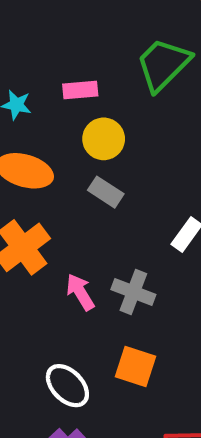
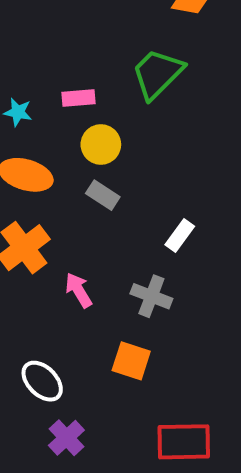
gray cross: (133, 292) -> (151, 296), moved
white ellipse: (67, 386) -> (42, 381), moved

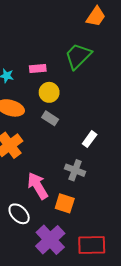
pink arrow: (79, 290) -> (38, 186), moved, size x1.5
purple cross: (66, 438) -> (50, 240), moved, size x1.6

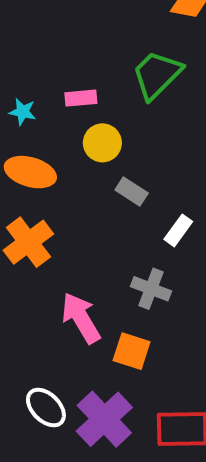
gray rectangle: (50, 118) -> (132, 192), moved
white ellipse: (19, 214) -> (46, 408), moved

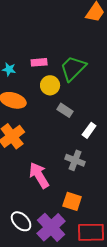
green trapezoid: (157, 75) -> (73, 68), moved
orange square: (132, 351) -> (72, 201), moved

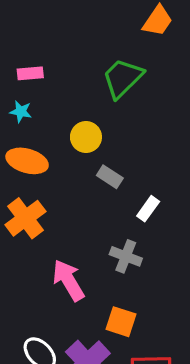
pink rectangle: (39, 62) -> (30, 73), moved
green trapezoid: (73, 68) -> (123, 78), moved

